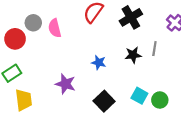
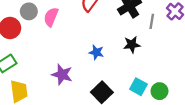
pink semicircle: (55, 28) -> (51, 17), turned 36
gray line: (154, 49) -> (152, 21), moved

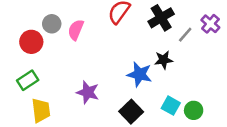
gray line: (152, 21) -> (185, 35), turned 32
blue star: (96, 52) -> (139, 74), moved, size x1.5

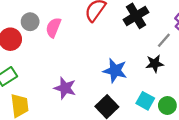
gray line: (185, 35) -> (164, 40), moved
black star: (164, 60) -> (155, 64), moved

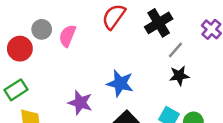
gray line: (164, 40) -> (175, 50), moved
blue star: (115, 71) -> (120, 83), moved

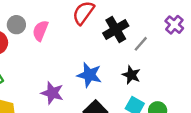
black cross: (159, 23) -> (116, 29), moved
black star: (179, 76) -> (131, 75), moved, turned 30

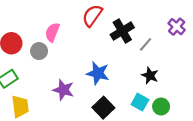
gray circle: (16, 25) -> (39, 51), moved
black star: (131, 75) -> (150, 75), moved

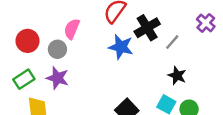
blue star: (98, 73) -> (121, 47), moved
purple star: (63, 90) -> (57, 78), moved

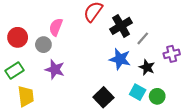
purple cross: (206, 23) -> (172, 54), moved, turned 35
blue star: (121, 47) -> (120, 59), moved
purple star: (57, 78) -> (55, 69), moved

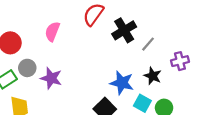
gray circle: (43, 45) -> (27, 68), moved
blue star: (120, 59) -> (122, 83), moved

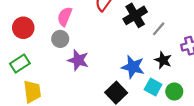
gray circle: (27, 68) -> (60, 39), moved
purple star: (51, 78) -> (78, 60), moved

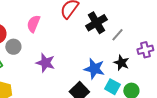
gray circle: (60, 39) -> (13, 47), moved

